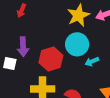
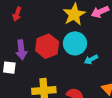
red hexagon: (51, 59) -> (47, 46), moved

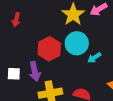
purple arrow: (21, 50) -> (35, 71), moved

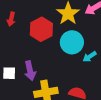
red hexagon: (49, 49) -> (41, 29), moved

